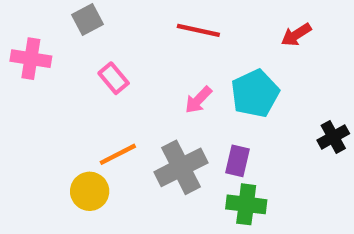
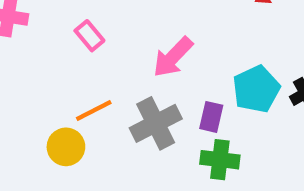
cyan pentagon: (255, 93) -> (256, 89), moved
pink arrow: (198, 100) -> (173, 57), size x1.5

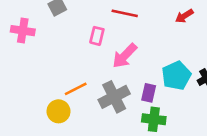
pink rectangle: (89, 36) -> (97, 36), moved, turned 54

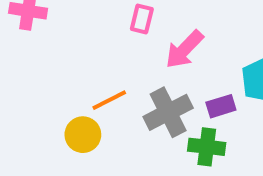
purple rectangle: (149, 93) -> (221, 106), turned 60
green cross: (154, 119) -> (207, 147), moved

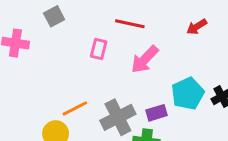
pink arrow: (184, 49) -> (145, 59), moved

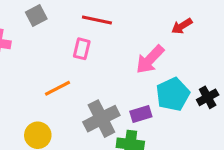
red line: (130, 24) -> (97, 20), moved
pink arrow: (145, 59) -> (150, 59), moved
orange line: (75, 108) -> (58, 88), moved

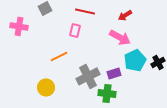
red arrow: (182, 26) -> (125, 15), moved
pink arrow: (150, 59) -> (120, 37), turned -105

